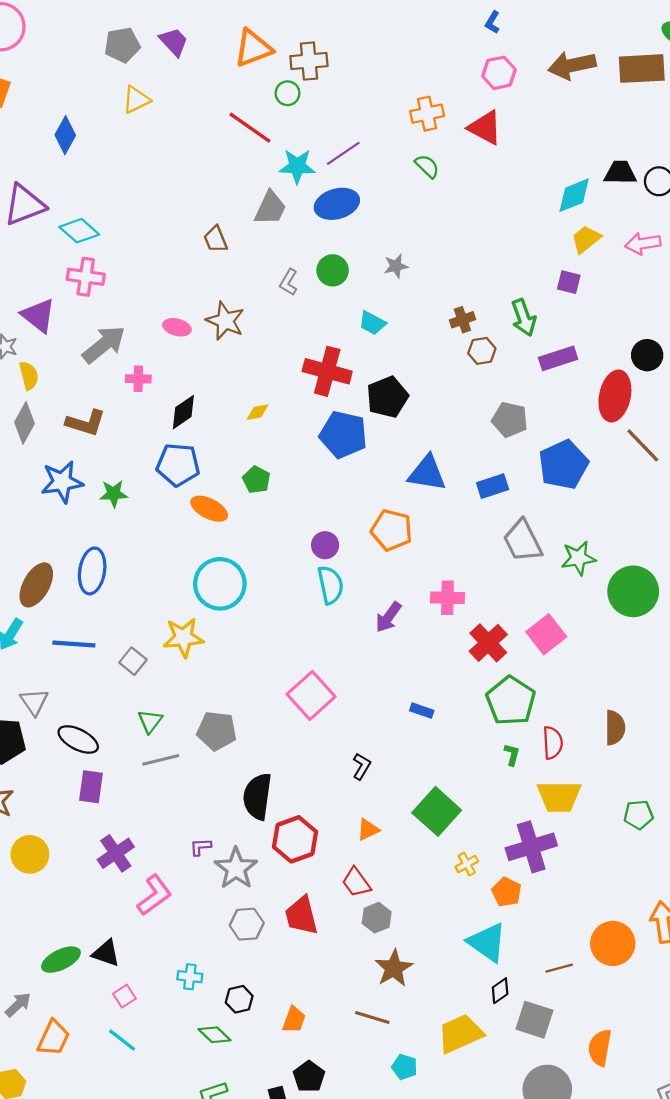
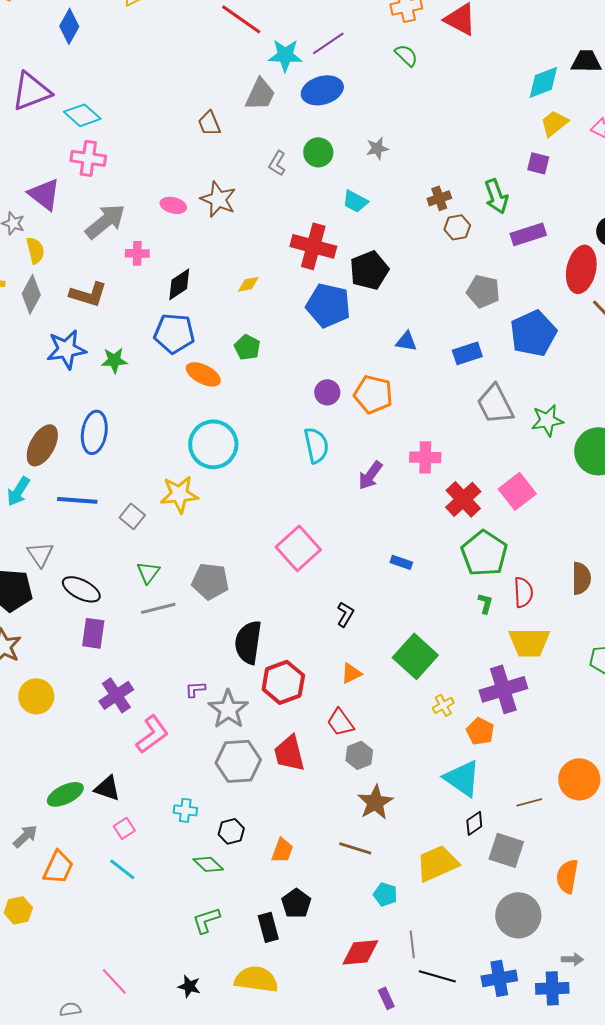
blue triangle: (427, 473) -> (406, 341), size x0.6
purple circle: (325, 545) -> (327, 392), moved
gray hexagon: (247, 924) -> (238, 761), size x1.4

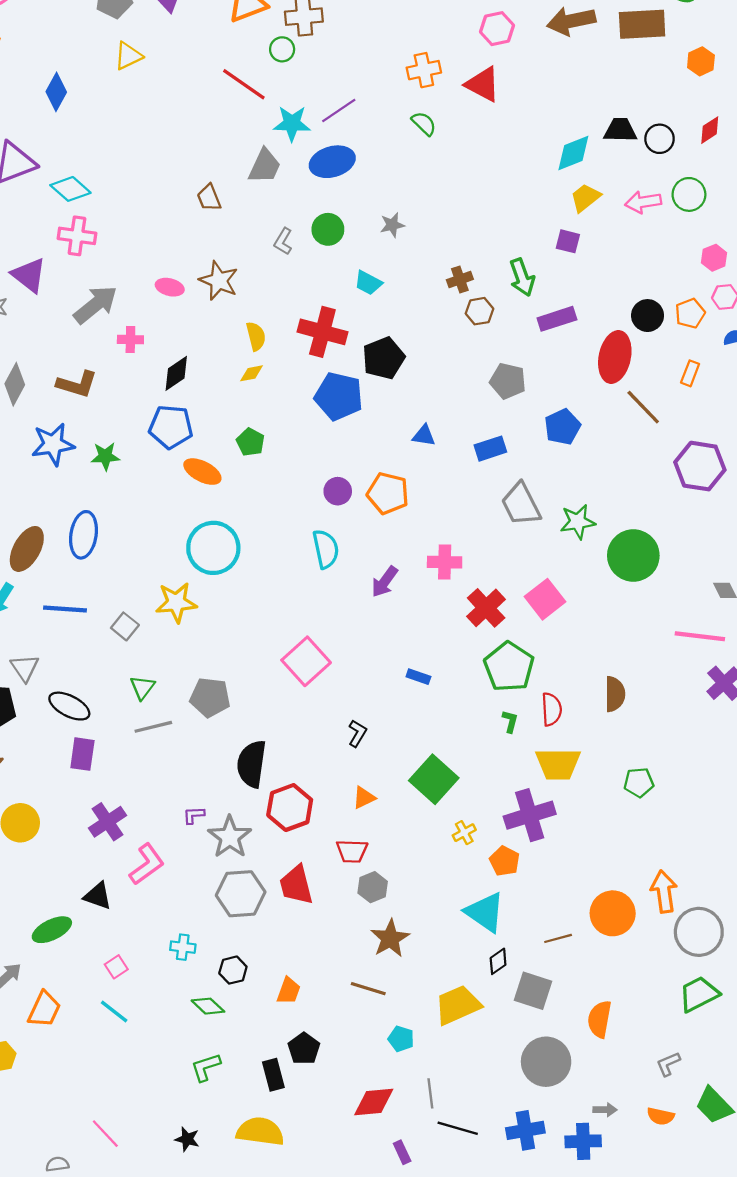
yellow semicircle: (35, 250) -> (256, 336), moved
blue pentagon: (533, 333) -> (562, 427), size x0.7
red trapezoid: (340, 722) -> (352, 851), turned -52
black triangle: (107, 788) -> (98, 896), moved

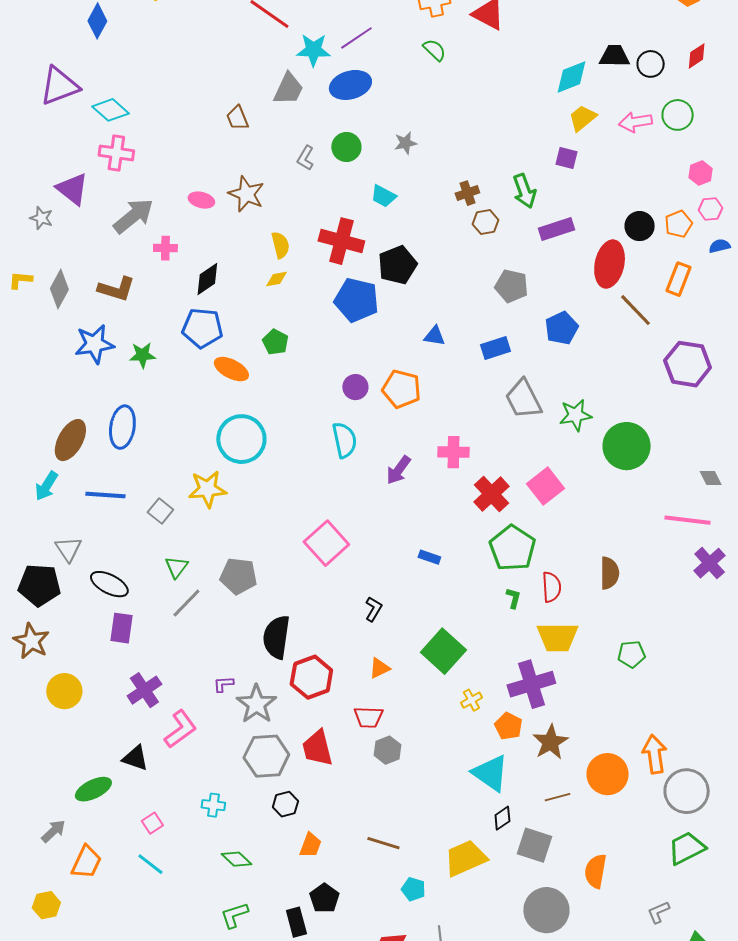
orange rectangle: (690, 373) -> (679, 279), size x1.4
gray line: (153, 727) -> (186, 603), turned -32
brown star: (390, 938) -> (550, 742), moved
black hexagon: (233, 970) -> (285, 804), moved

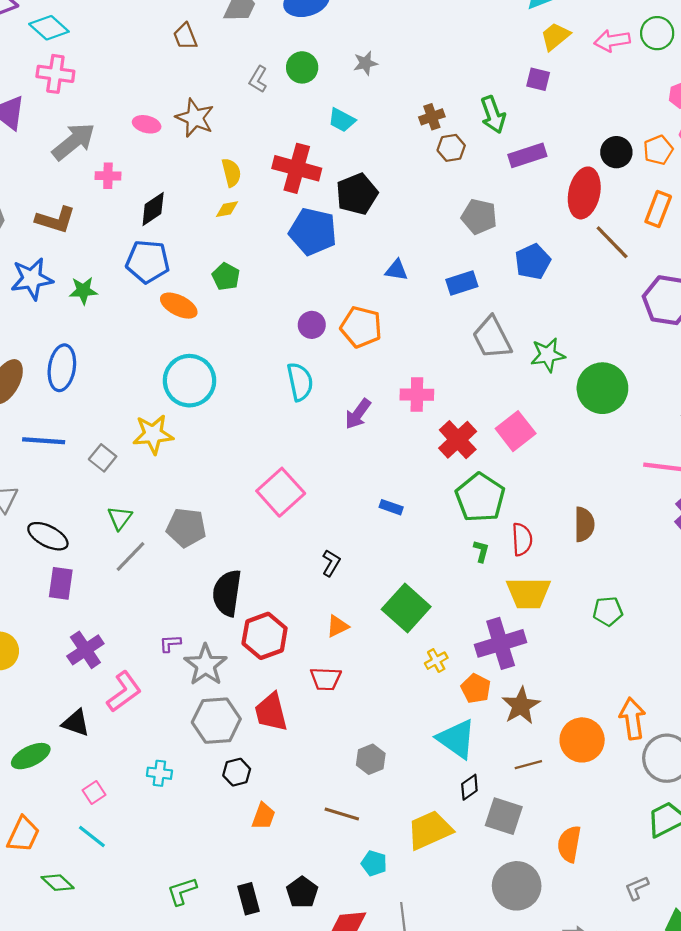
gray hexagon: (387, 750) -> (371, 759), moved
green diamond: (236, 859) -> (58, 883), moved
black pentagon: (324, 898) -> (302, 892), moved

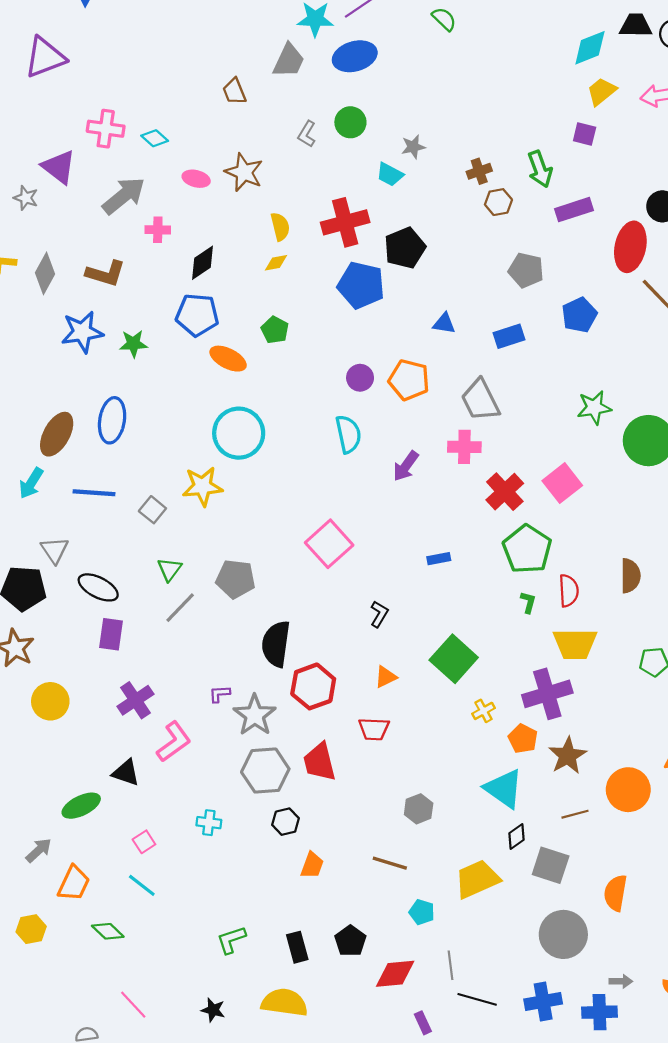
cyan diamond: (49, 28) -> (155, 138), moved, size x0.7
gray star: (365, 63) -> (413, 147), moved
red cross: (297, 168) -> (345, 222), turned -30
gray trapezoid: (492, 338) -> (480, 400), moved
blue rectangle: (391, 507) -> (439, 559), turned -30

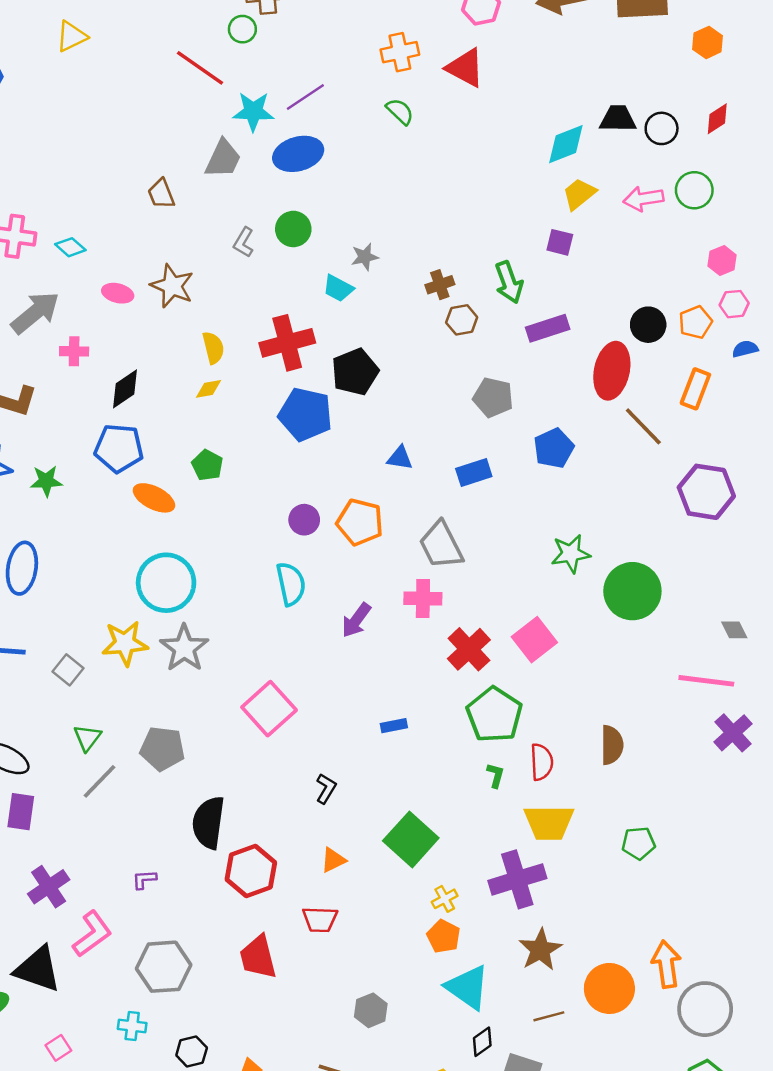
gray star: (255, 715) -> (184, 648), moved
orange pentagon: (523, 739) -> (443, 936), moved
gray hexagon: (265, 771) -> (164, 967), moved
black triangle: (126, 773) -> (38, 969), size x1.5
black hexagon: (286, 822) -> (192, 1051), moved

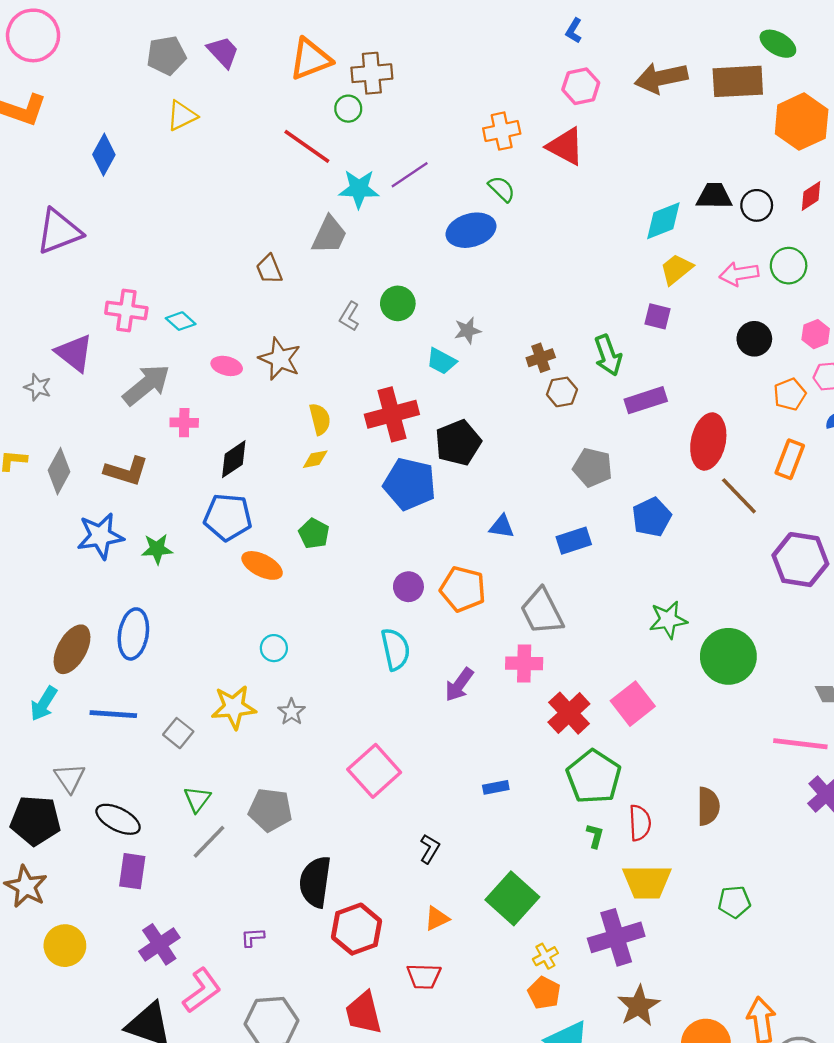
orange hexagon: (708, 42) -> (802, 122), size x1.8
blue ellipse: (298, 154) -> (471, 230), moved
black circle: (648, 325) -> (754, 339), moved
cyan circle: (166, 583) -> (274, 648), size x0.5
gray star: (184, 648) -> (292, 712), size x0.6

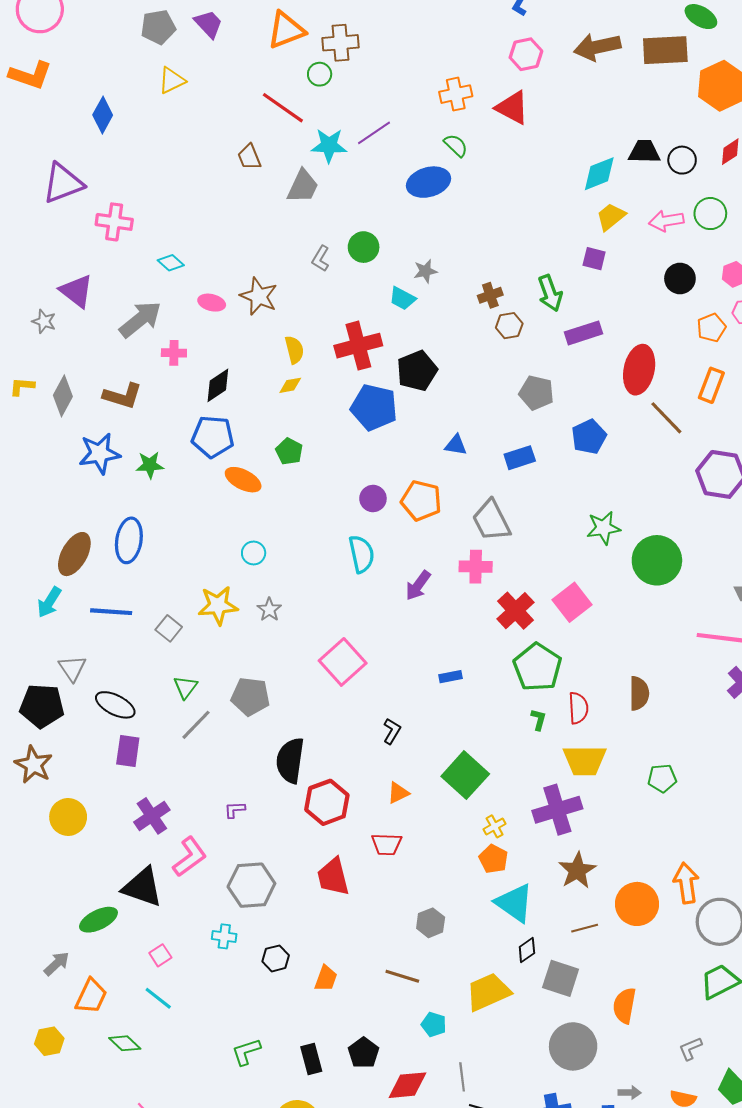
brown trapezoid: (269, 269) -> (249, 157), moved
pink cross: (126, 310) -> (114, 222), moved

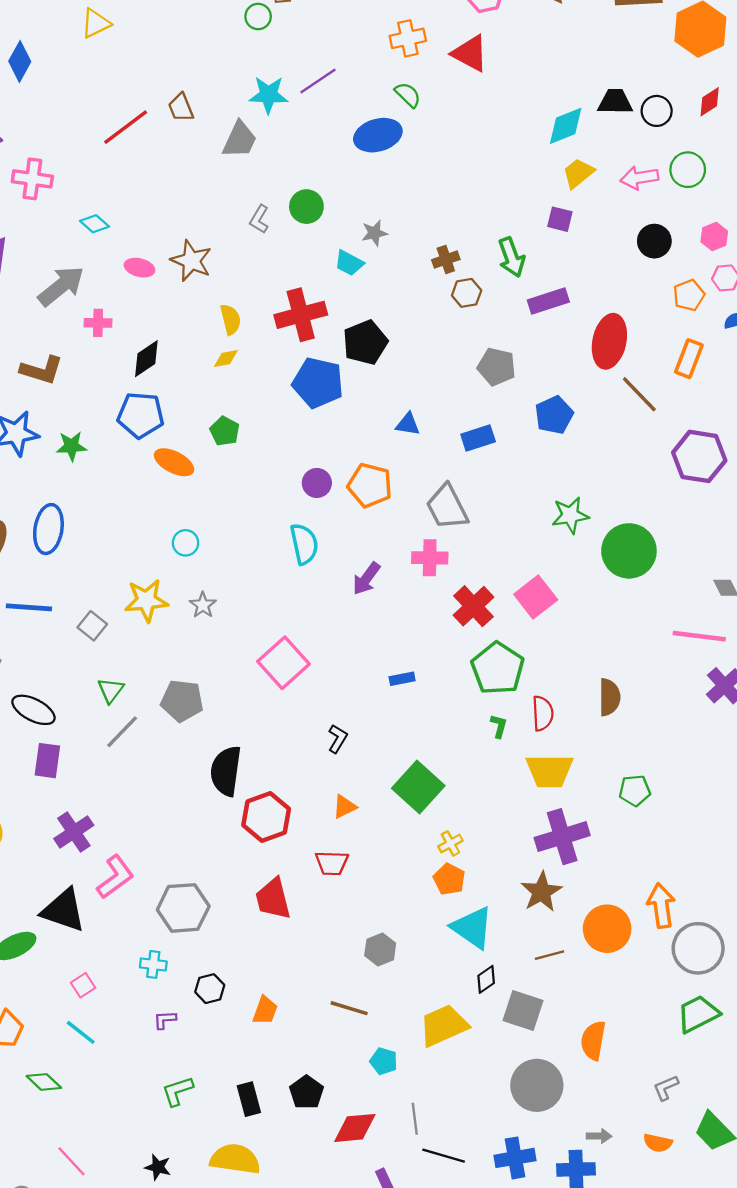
red line: (283, 108) -> (126, 127), moved, turned -72
purple L-shape: (235, 810) -> (165, 1020), moved
purple cross: (557, 810) -> (562, 837), moved

